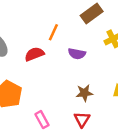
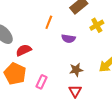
red semicircle: (34, 54) -> (24, 50), moved
pink rectangle: (42, 120) -> (41, 82), moved, turned 56

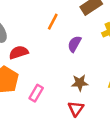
purple semicircle: (68, 39) -> (74, 44), turned 104

